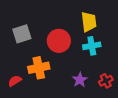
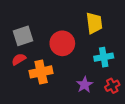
cyan cross: (92, 46) -> (104, 57), moved
red semicircle: (15, 81) -> (19, 59), moved

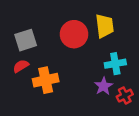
red circle: (62, 43) -> (74, 34), moved
purple star: (85, 85) -> (103, 86), moved

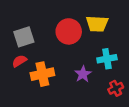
yellow trapezoid: (105, 26) -> (97, 24), turned 100
purple star: (103, 86) -> (83, 74), moved

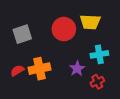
red semicircle: (19, 61) -> (17, 71), moved
red cross: (116, 88) -> (97, 82), moved

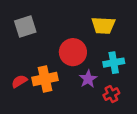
red circle: (64, 29) -> (73, 52), moved
gray square: (22, 34) -> (25, 27), moved

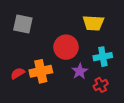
gray square: (25, 27) -> (23, 24), turned 30

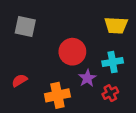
yellow trapezoid: (93, 23) -> (116, 25), moved
orange cross: (41, 71) -> (57, 95), moved

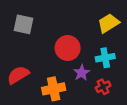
yellow trapezoid: (116, 25) -> (108, 23), turned 145
red semicircle: (20, 80) -> (18, 75), size x1.5

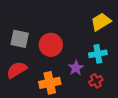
gray square: (24, 24) -> (20, 39), moved
red circle: (68, 48) -> (51, 45), moved

